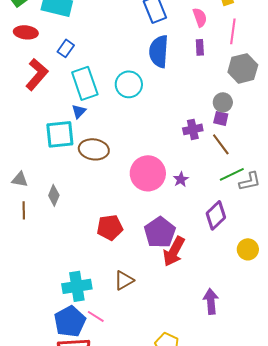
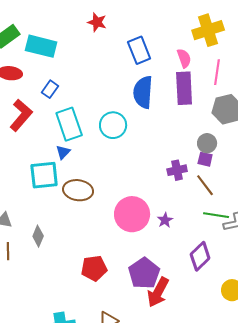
purple rectangle: (200, 47) -> (184, 88), size x2.0
green line: (232, 174) -> (216, 215), turned 35

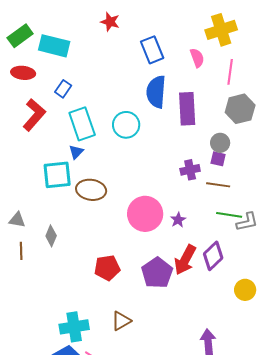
purple rectangle: (184, 88) -> (187, 109), moved
brown line: (205, 185) -> (218, 185), turned -45
red arrow: (158, 292) -> (185, 260), moved

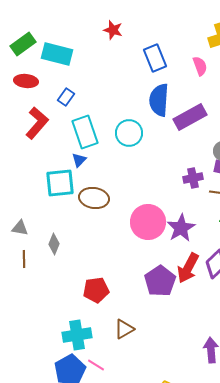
purple rectangle: (187, 109) -> (190, 117), turned 64
purple star: (178, 220) -> (181, 228), size x1.8
red pentagon: (107, 268) -> (96, 290), moved

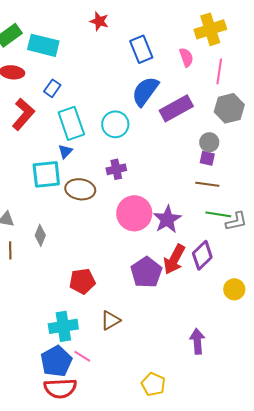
blue semicircle: (159, 100) -> (145, 91), turned 32
purple cross: (193, 178) -> (116, 169), moved

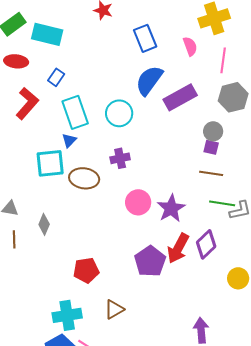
pink circle: (134, 213) -> (138, 202), size x0.7

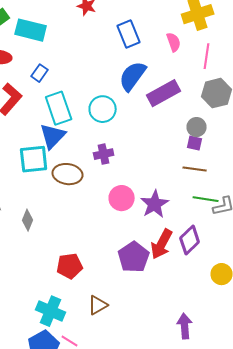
blue triangle: (69, 140) -> (53, 136), size x1.8
cyan cross: (67, 315) -> (51, 311), turned 32

